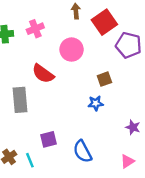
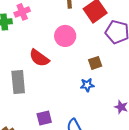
pink cross: (35, 29) -> (22, 12), moved

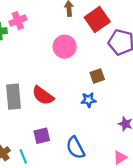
red semicircle: (39, 58) -> (43, 96), moved

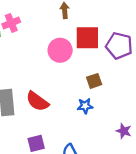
red square: (97, 19) -> (87, 38), moved, turned 35

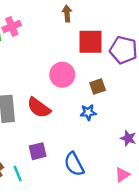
pink circle: (60, 50) -> (62, 75), moved

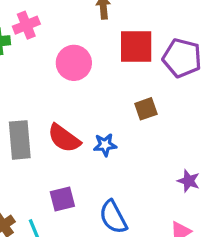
pink circle: (62, 75) -> (74, 63), moved
blue star: (88, 112) -> (105, 145), moved

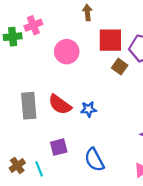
brown square: (146, 109) -> (120, 67), moved, turned -35

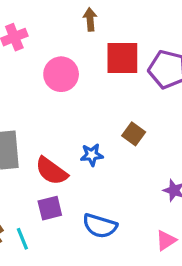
brown square: (120, 67) -> (134, 134), moved
red semicircle: (60, 105) -> (51, 171), moved
blue semicircle: (94, 160) -> (100, 226), turned -45

